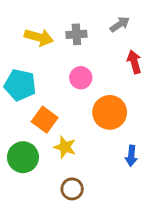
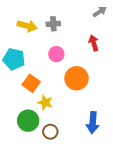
gray arrow: (120, 24) -> (100, 12), moved
blue arrow: (131, 156) -> (93, 123), moved, size x1.5
green circle: (23, 157) -> (28, 121), moved

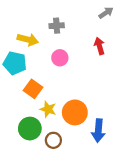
yellow arrow: (27, 26) -> (28, 40), moved
orange circle: (77, 78) -> (75, 112), moved

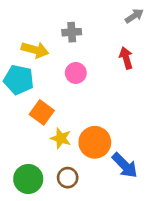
green circle: (30, 129) -> (28, 179), moved
blue arrow: (98, 131) -> (125, 165), turned -50

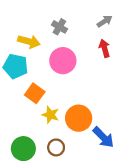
gray arrow: (134, 16) -> (105, 21), moved
gray cross: (72, 32) -> (59, 27), turned 35
pink circle: (76, 73) -> (63, 61), size x1.5

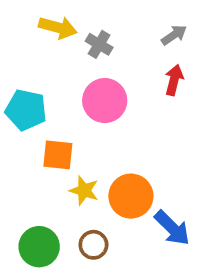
yellow arrow: (29, 41) -> (58, 27), moved
red arrow: (105, 48) -> (174, 80), turned 30
orange square: (35, 93) -> (58, 155), turned -30

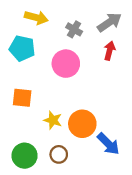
gray arrow: (174, 35) -> (109, 22), size x1.5
gray cross: (99, 44) -> (74, 29), moved
cyan pentagon: (26, 110) -> (22, 48), moved
orange square: (58, 155) -> (22, 98), moved

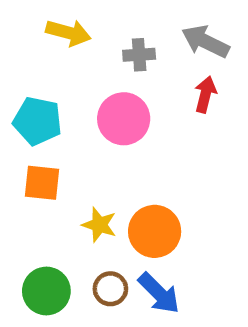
gray arrow: (109, 22) -> (205, 41), turned -120
gray cross: (74, 29) -> (139, 55), turned -35
cyan pentagon: (22, 48) -> (38, 121), moved
blue arrow: (108, 144) -> (159, 293), moved

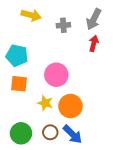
gray arrow: (205, 41) -> (94, 19), turned -90
pink circle: (124, 119) -> (56, 75), moved

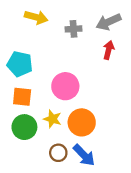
gray arrow: (94, 19) -> (109, 22), turned 40
green circle: (21, 133) -> (24, 127), moved

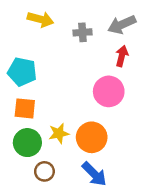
pink circle: (65, 86) -> (109, 91), moved
yellow star: (52, 119) -> (59, 133), turned -30
brown circle: (58, 153) -> (44, 171), moved

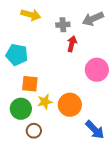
red arrow: (122, 56) -> (72, 44), moved
pink circle: (109, 91) -> (97, 70), moved
orange square: (25, 108) -> (30, 84), moved
blue arrow: (94, 174) -> (95, 130), moved

